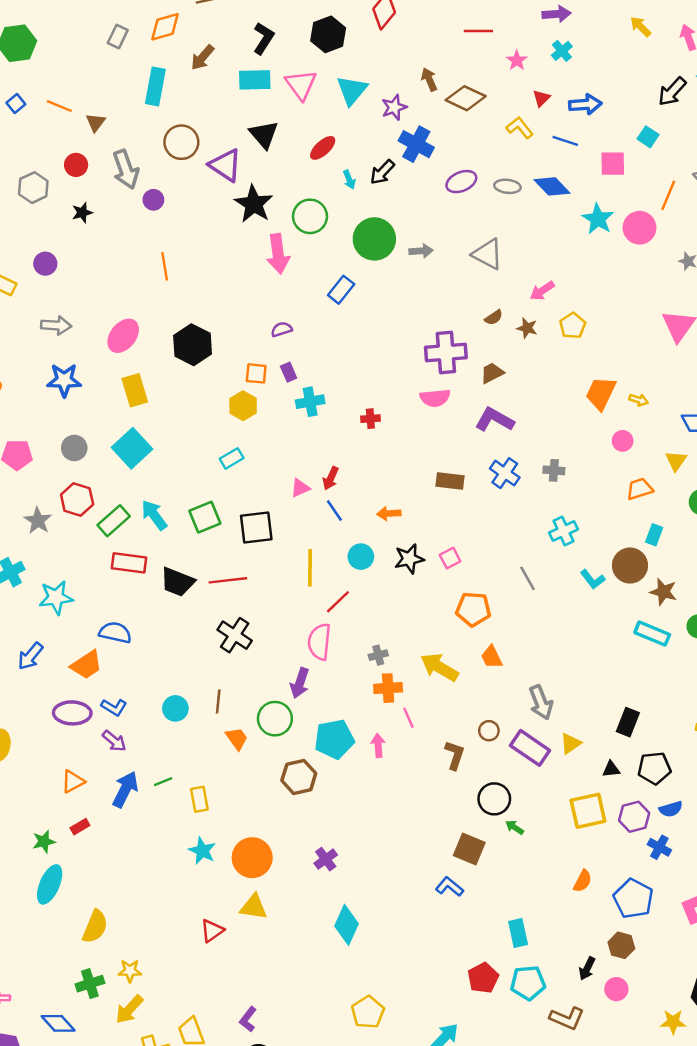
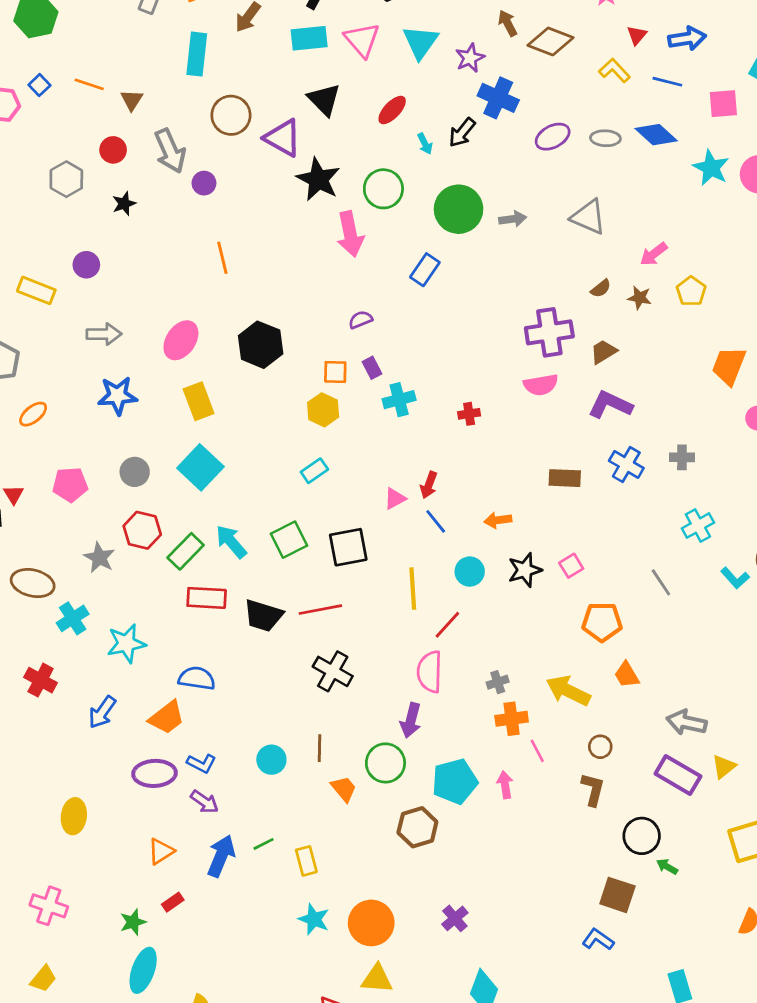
gray arrow: (541, 703) -> (687, 722), turned 128
brown circle: (489, 731) -> (600, 747), moved

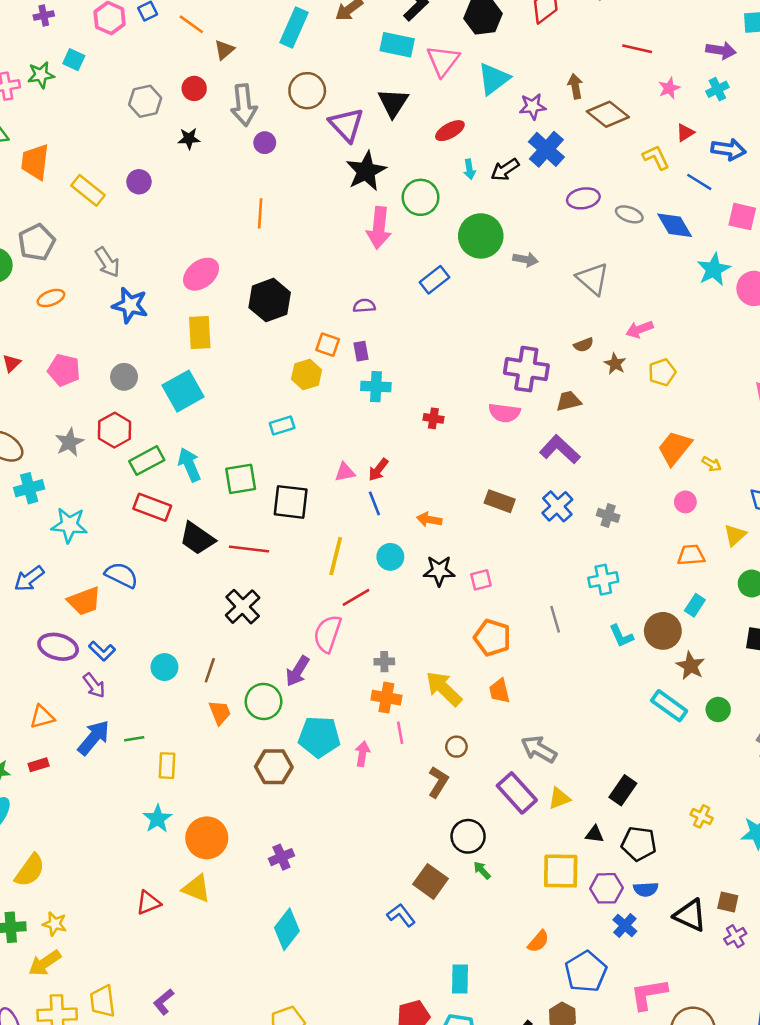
gray arrow: (104, 334) -> (107, 262), moved, turned 40

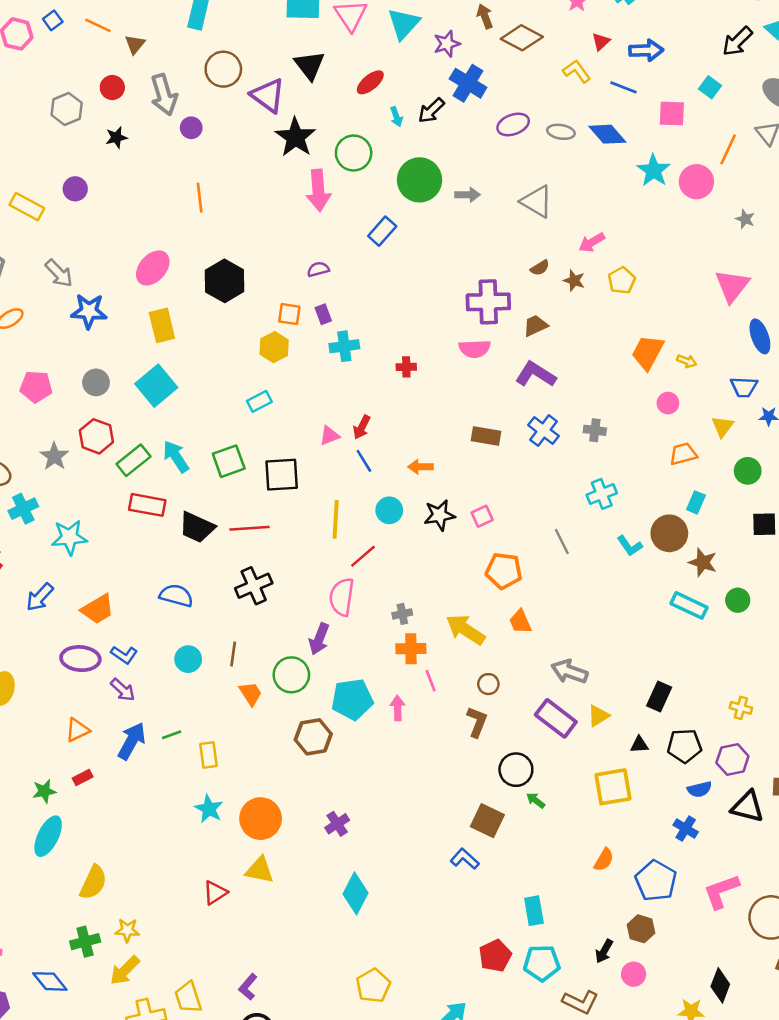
blue semicircle: (121, 575) -> (176, 596), moved
black cross: (243, 607) -> (254, 586), turned 30
purple hexagon: (606, 888) -> (732, 759), moved

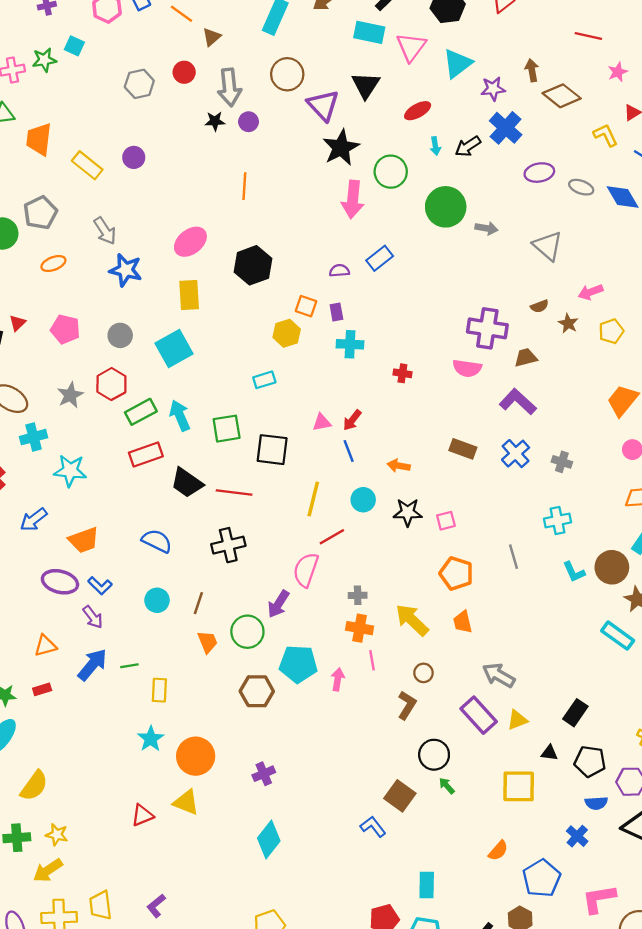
black star: (116, 137) -> (215, 121), moved
blue rectangle: (382, 231) -> (380, 258), moved
red rectangle: (147, 505) -> (146, 454), turned -40

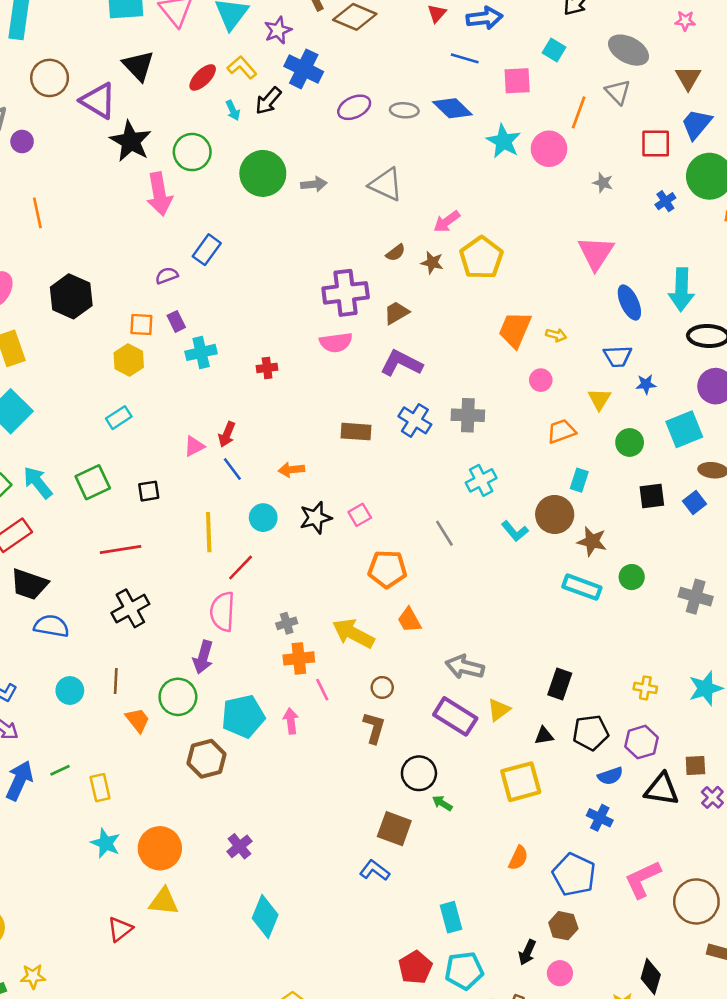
yellow L-shape: (606, 135) -> (242, 67), moved
yellow pentagon: (611, 331) -> (481, 258), size x1.5
black square: (272, 450) -> (149, 491), size x0.6
gray cross: (562, 462) -> (468, 415), size x1.4
black trapezoid: (187, 483) -> (29, 584), moved

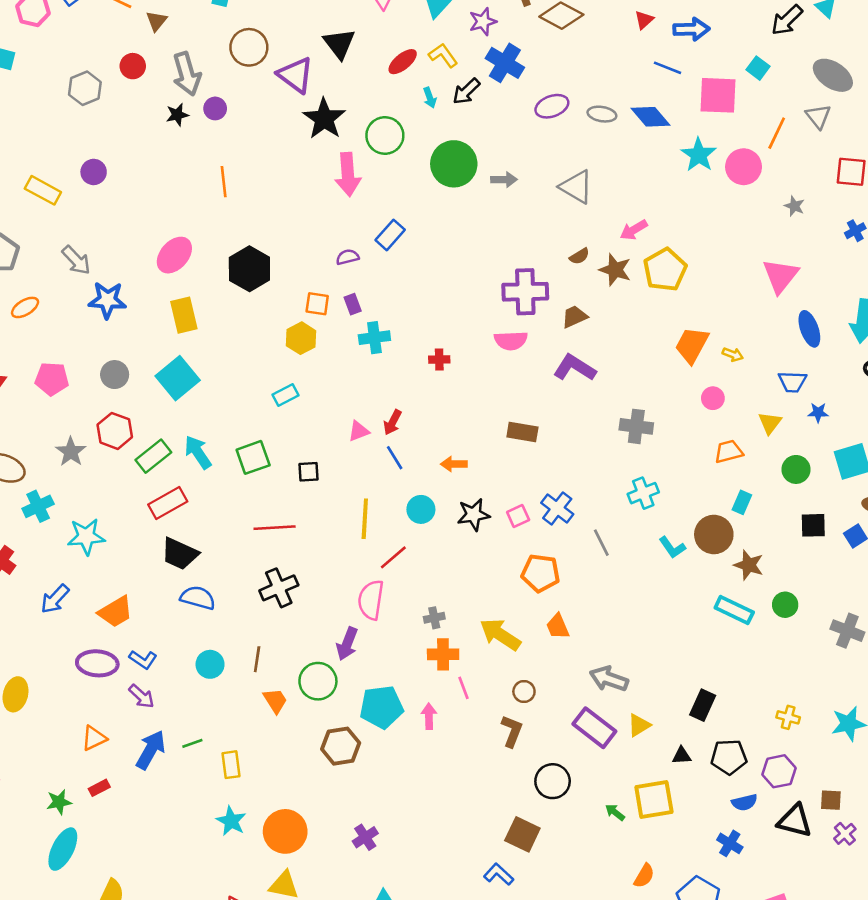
pink square: (517, 81) -> (718, 95), size x1.4
brown star: (432, 263) -> (615, 270), size x1.4
blue cross: (415, 420) -> (557, 508), moved
green arrow: (442, 803) -> (615, 812), moved

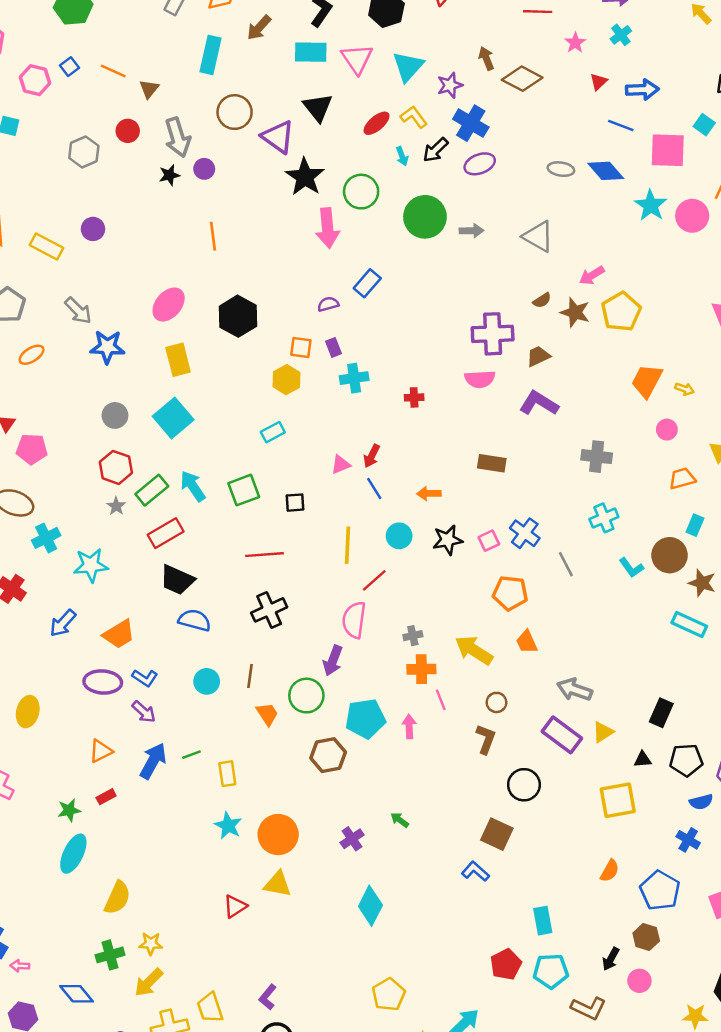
purple ellipse: (552, 106) -> (480, 164), moved
pink pentagon: (52, 379) -> (32, 449), moved
gray star: (71, 452) -> (116, 506), moved, size x0.7
green arrow: (615, 812) -> (400, 820), moved

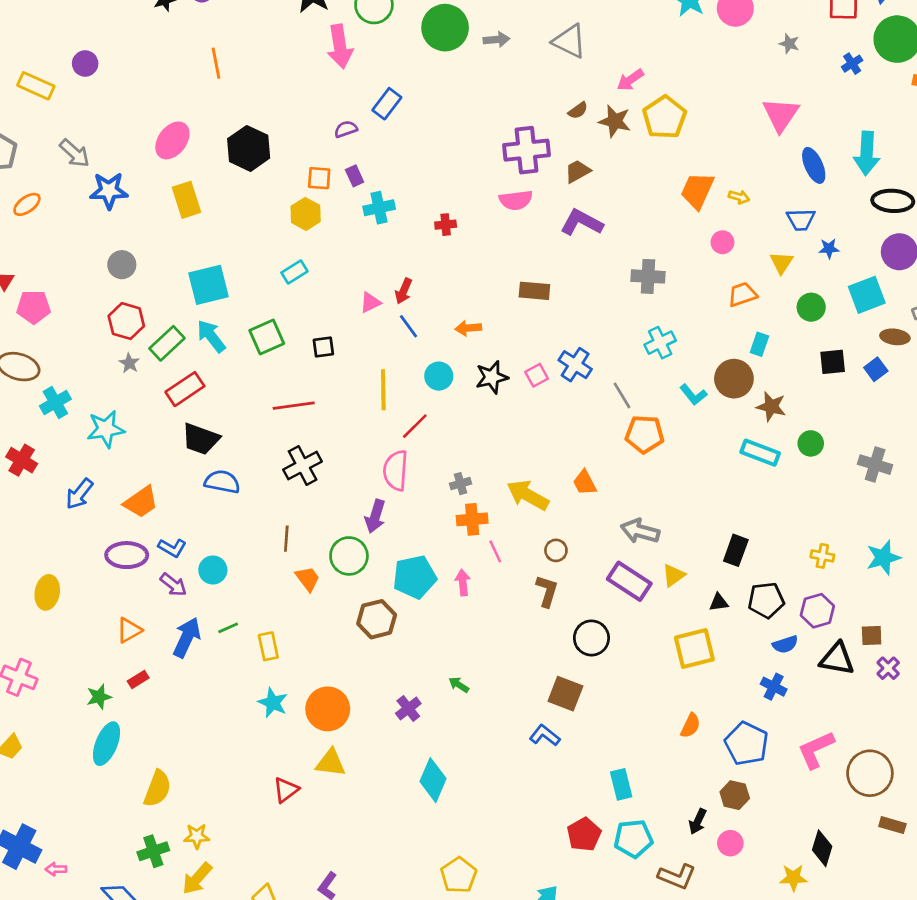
cyan square: (173, 418) -> (209, 285), moved, turned 30
orange pentagon: (510, 593) -> (644, 434), moved
cyan circle: (207, 681) -> (213, 570), moved

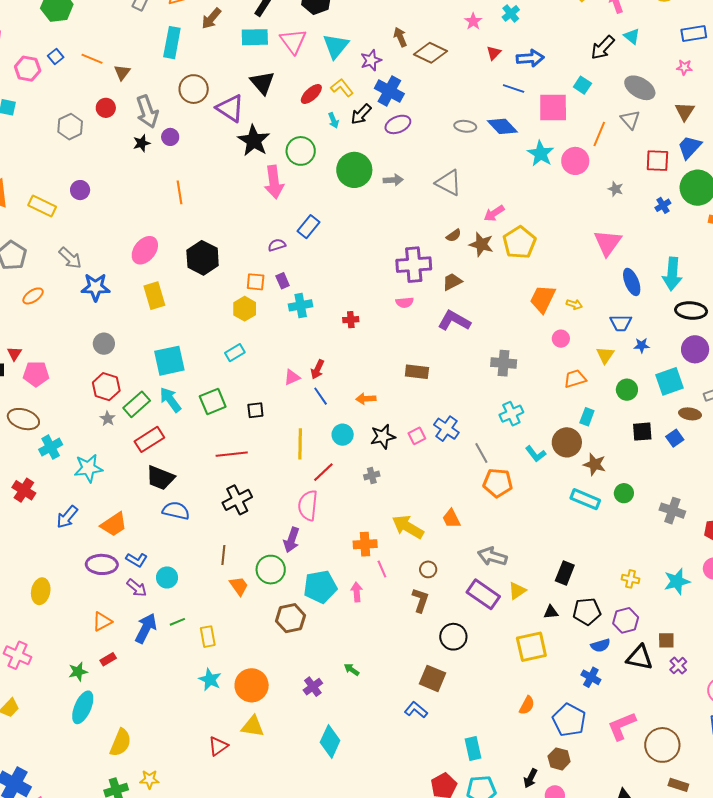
pink semicircle: (516, 200) -> (405, 302), size x0.7
gray cross: (460, 484) -> (372, 475), moved

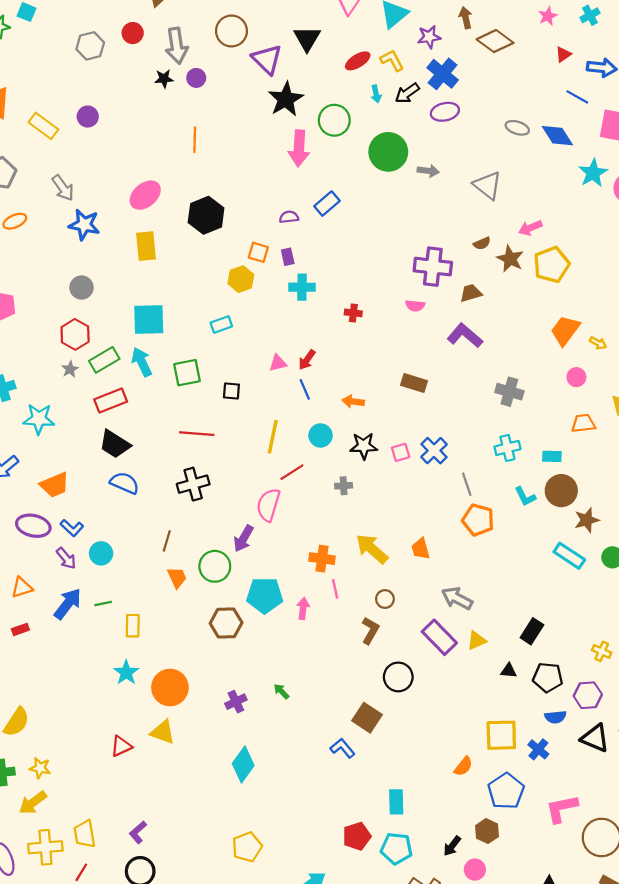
cyan rectangle: (587, 417) -> (552, 456), moved, turned 60
brown star: (595, 464) -> (587, 520), turned 30
yellow square: (531, 647) -> (501, 735), moved

